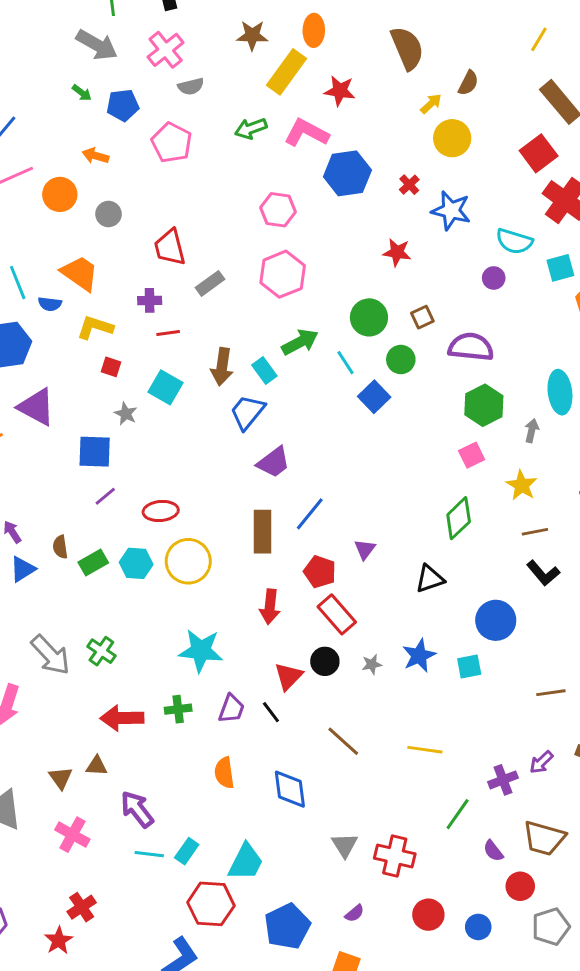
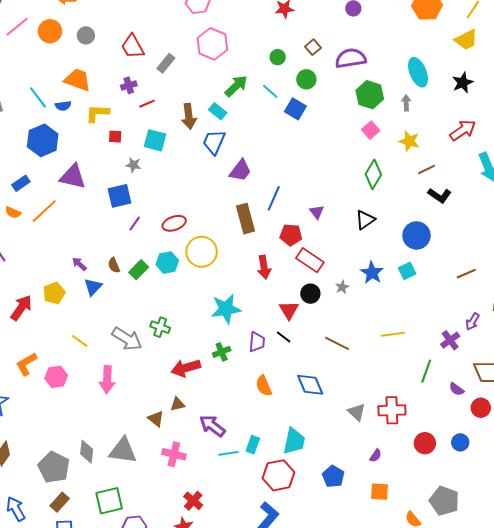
green circle: (369, 317) -> (278, 57), size x0.6
blue pentagon: (287, 926) -> (333, 476), size x0.7

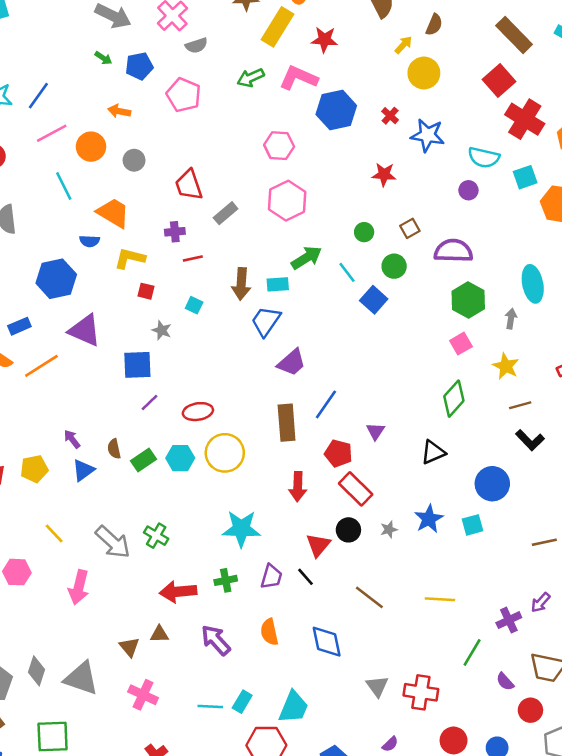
cyan line: (38, 97) -> (64, 186), moved
cyan rectangle: (218, 111) -> (278, 284), turned -54
cyan square: (155, 140) -> (194, 305), size x0.6
purple arrow: (212, 426) -> (216, 640), moved

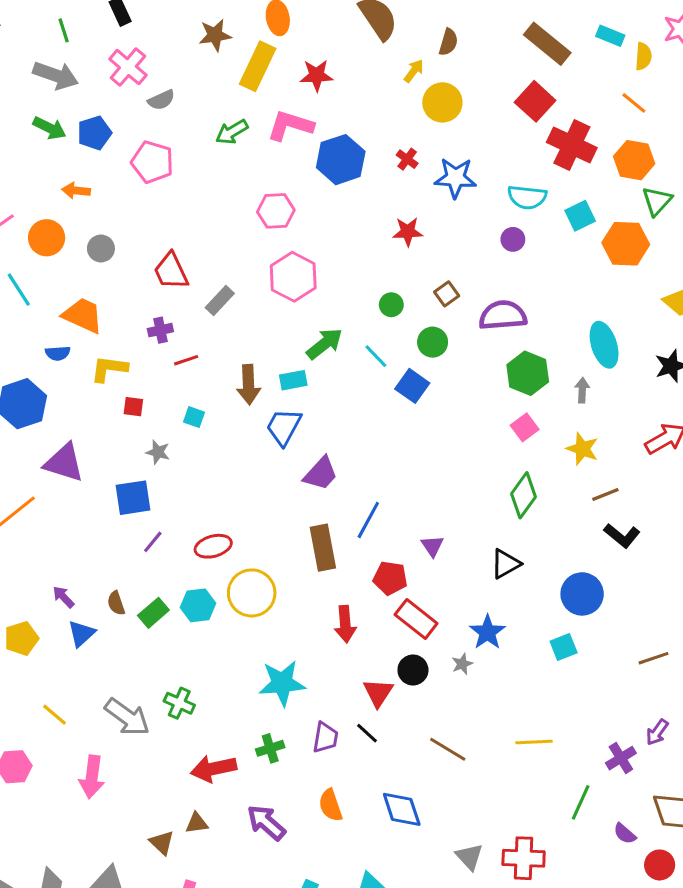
green arrow: (103, 58) -> (49, 128), size x1.5
blue star: (429, 519) -> (487, 632), moved

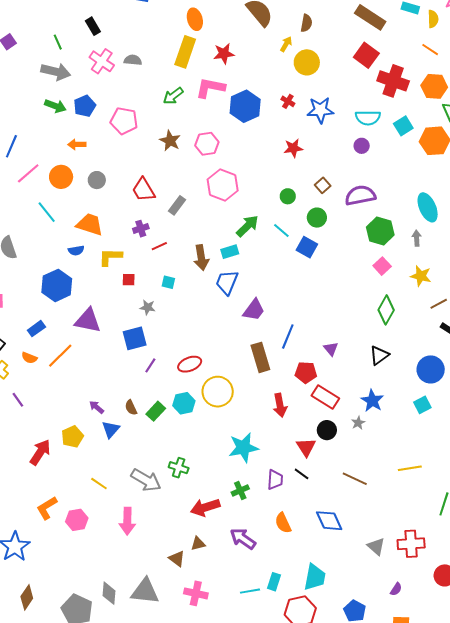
brown star: (215, 35) -> (170, 141), moved, turned -30
gray semicircle: (161, 100) -> (133, 60), moved, turned -144

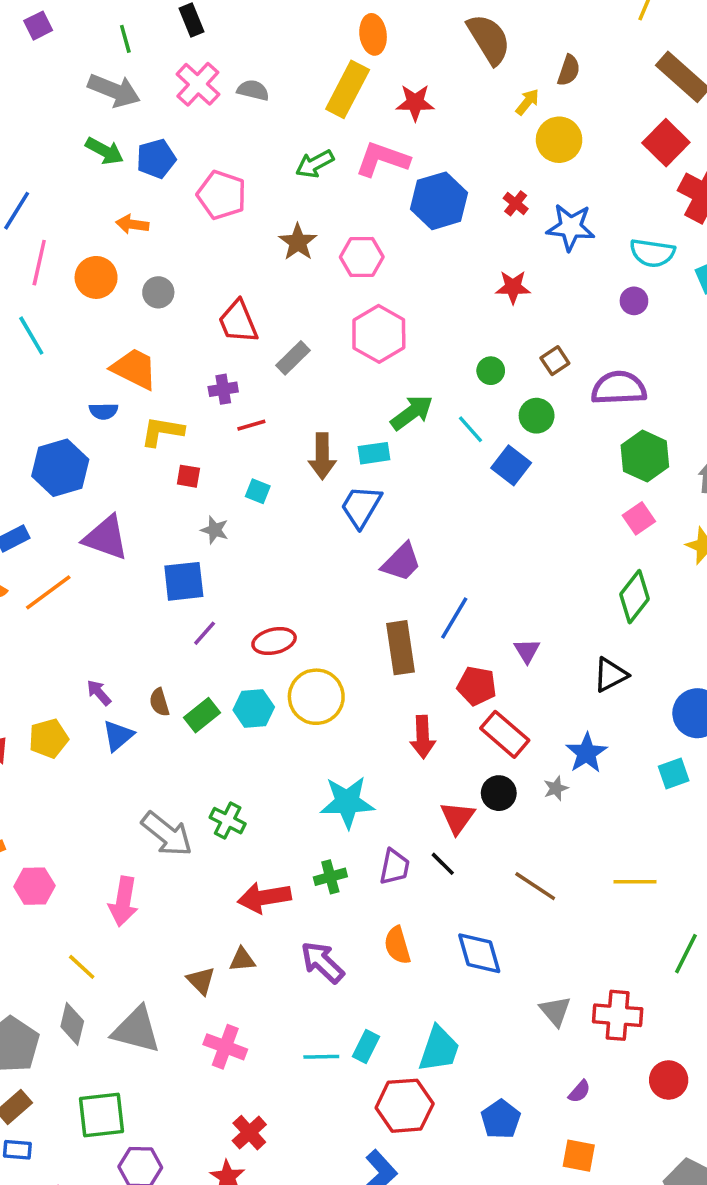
pink line: (28, 173) -> (39, 263), turned -45
cyan line: (47, 212) -> (31, 336), moved
yellow line: (99, 484) -> (82, 967), moved

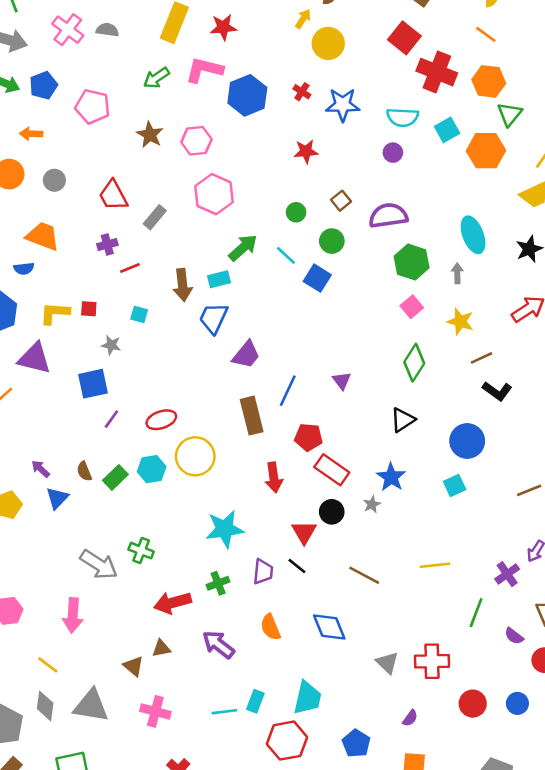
yellow L-shape: (162, 431) -> (55, 313), moved
purple triangle: (527, 651) -> (342, 381), moved

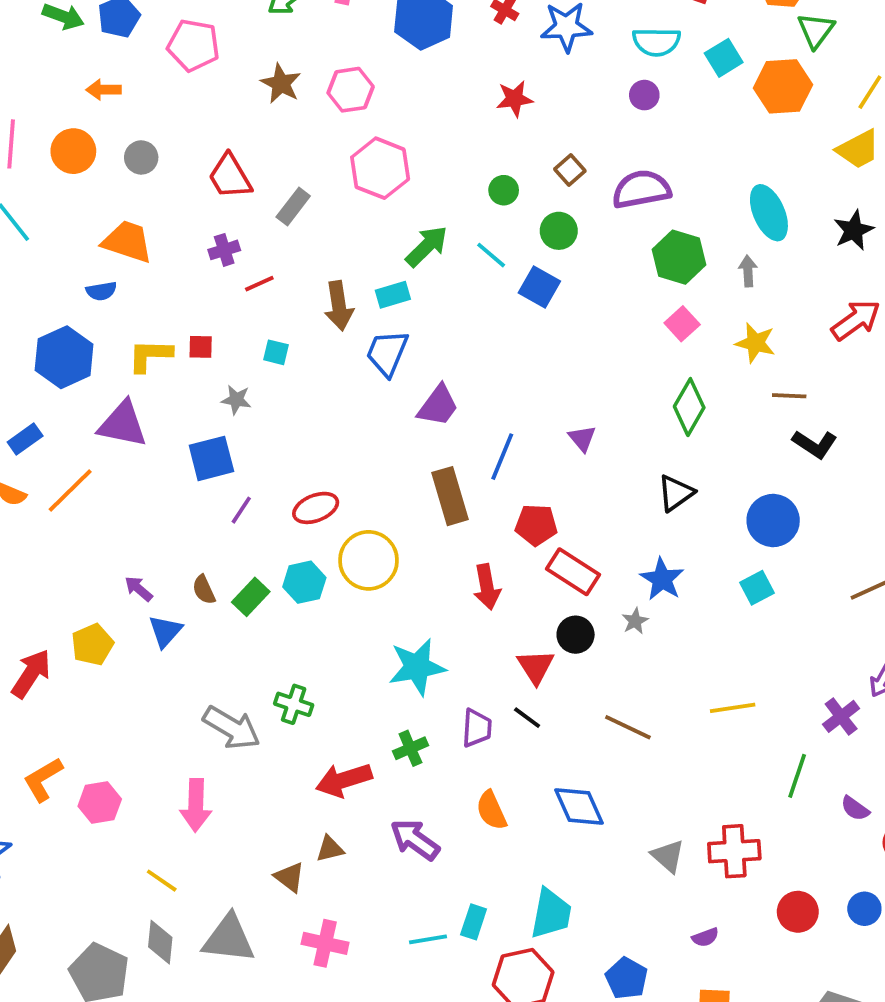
brown line: (481, 358) -> (789, 396), turned 30
purple semicircle: (410, 718) -> (705, 937), turned 36

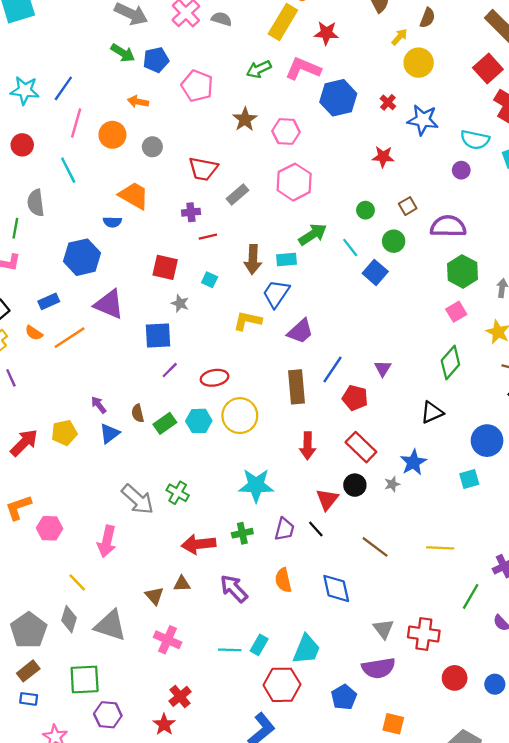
red trapezoid: (230, 176) -> (203, 169), turned -60
red square: (201, 347) -> (165, 267), size x1.6
yellow L-shape: (150, 355) -> (247, 321), moved
red pentagon: (536, 525) -> (355, 398), moved
purple semicircle: (705, 937) -> (378, 668), moved, size x2.0

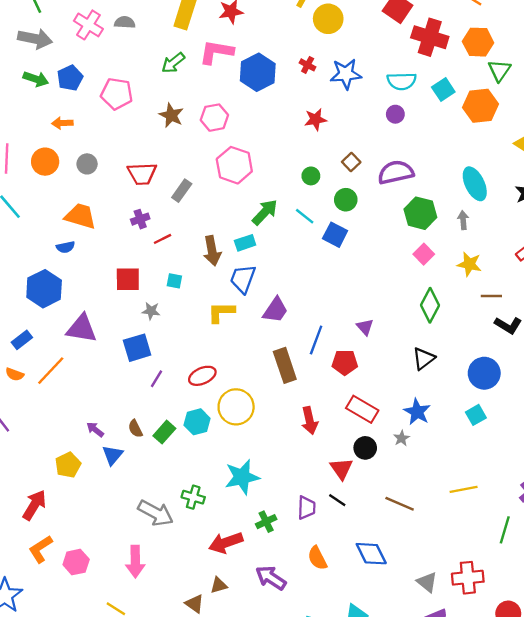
red arrow: (24, 443) -> (34, 505), moved
cyan star: (256, 485) -> (242, 477), moved

